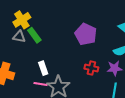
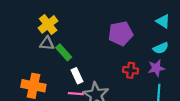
purple pentagon: (86, 34) -> (121, 33), turned -30
green rectangle: (34, 35) -> (64, 52), moved

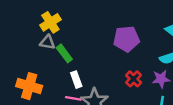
red cross: (131, 70) -> (134, 79), turned 32

